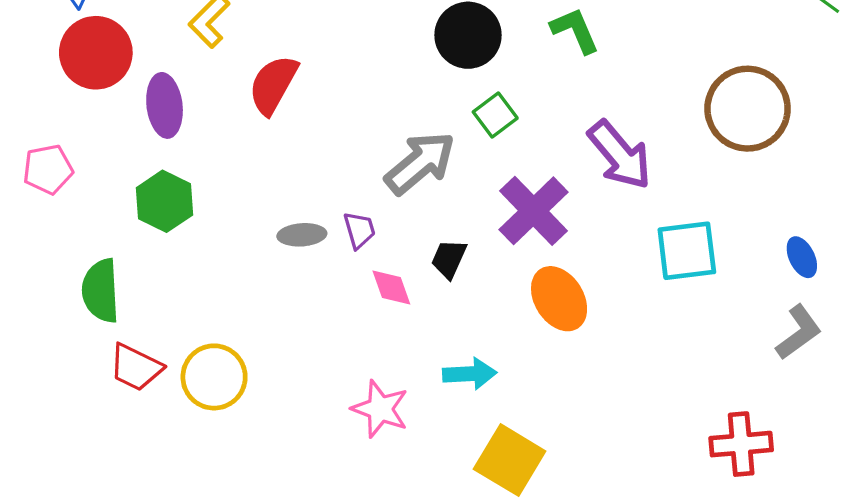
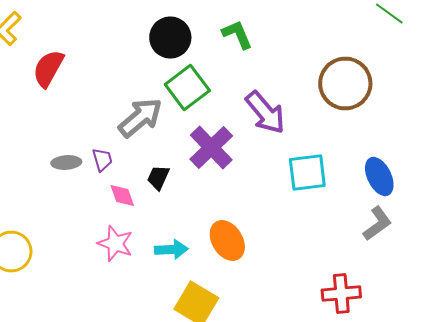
green square: (495, 115) -> (187, 88), size x1.6
blue ellipse: (802, 257) -> (379, 176), size x1.5
orange ellipse: (559, 299) -> (227, 240), moved
pink star: (380, 409) -> (115, 244), moved

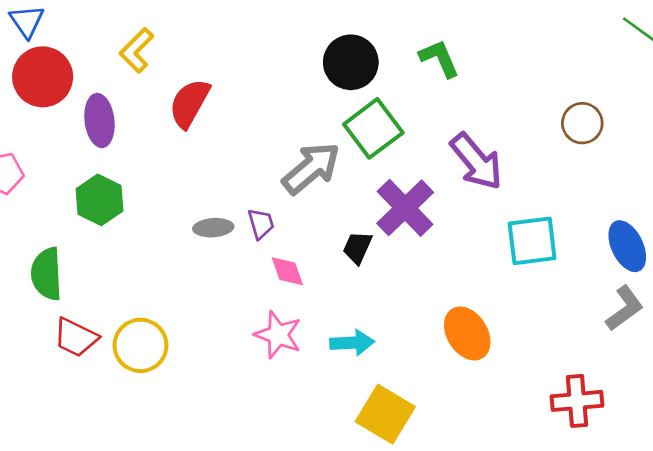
brown circle: (345, 84) -> (582, 123), size x0.6
black trapezoid: (158, 178) -> (357, 247), moved
orange ellipse: (227, 240) -> (467, 333), moved

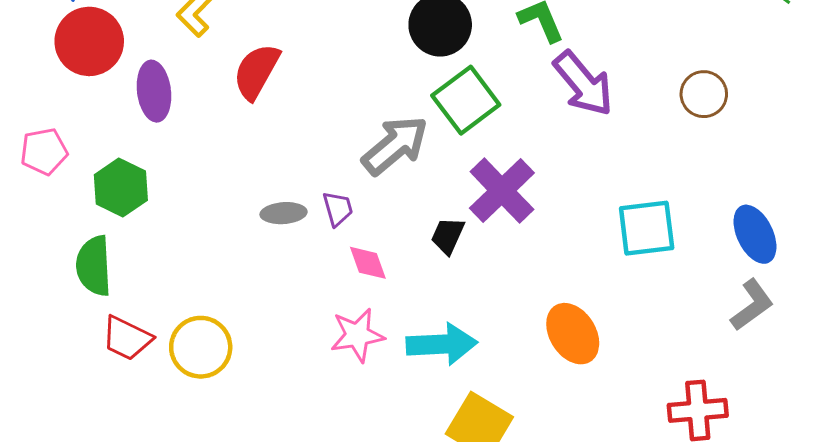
purple arrow: (476, 162) -> (583, 84), moved
green hexagon: (99, 200) -> (121, 187), moved
pink star: (278, 335) -> (357, 335), turned -30
cyan arrow: (352, 343) -> (442, 344), size x1.4

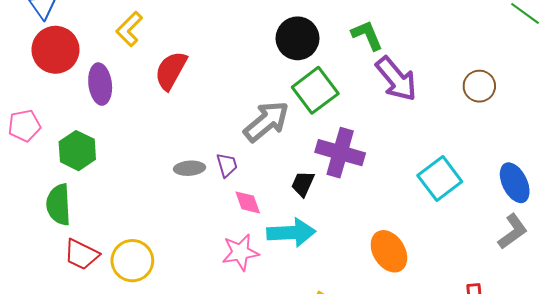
purple cross: (502, 191) -> (340, 153), turned -30
cyan square: (647, 228) -> (440, 179), turned -30
cyan arrow: (442, 344) -> (291, 233), moved

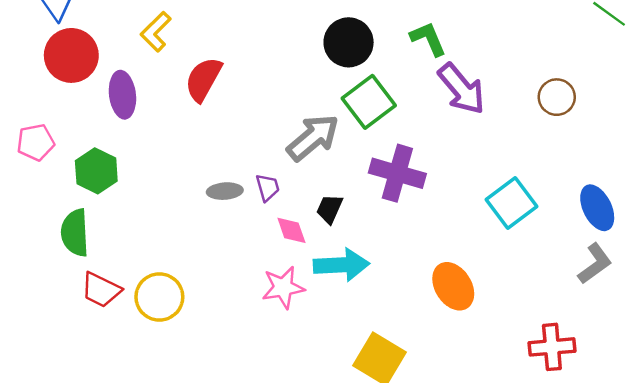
black trapezoid: (303, 184) -> (329, 209), moved

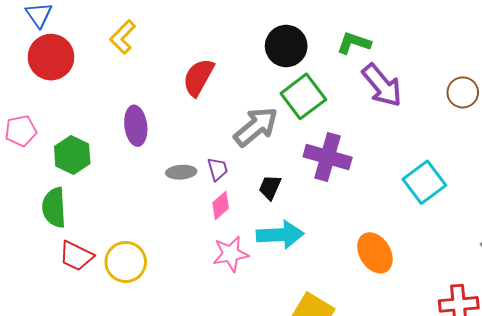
green L-shape: (428, 39) -> (354, 43), turned -48
red semicircle: (203, 79) -> (198, 77), moved
purple ellipse: (122, 95) -> (136, 126), moved
pink diamond: (291, 230) -> (221, 205), moved, turned 68

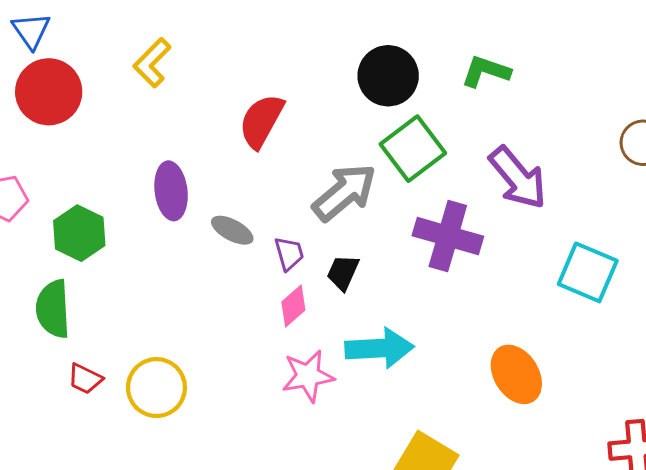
purple arrow: (382, 85) -> (518, 178), moved
gray ellipse: (181, 172) -> (232, 230), moved, turned 32
cyan square: (424, 182) -> (588, 272), turned -30
black trapezoid: (270, 187) -> (343, 272), moved
red trapezoid: (76, 256) -> (85, 379), size x0.7

